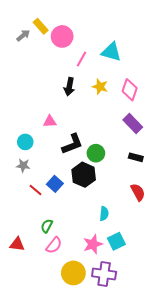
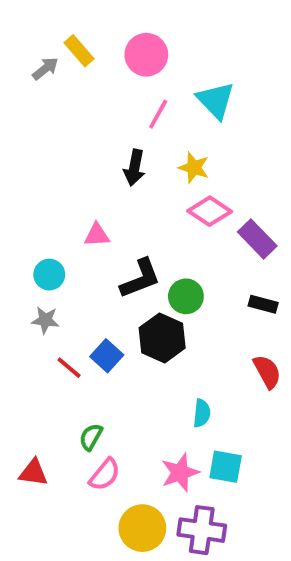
pink circle: (62, 36) -> (146, 55), moved
cyan triangle: (111, 52) -> (216, 100), turned 30
pink diamond: (130, 90) -> (210, 211), moved, turned -75
cyan square: (116, 241) -> (226, 467), turned 36

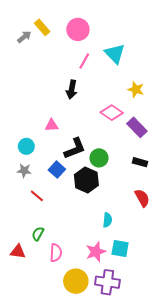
yellow star: (194, 168) -> (136, 89), moved
blue square: (107, 356) -> (57, 170), moved
green semicircle: (91, 437) -> (38, 234), moved
pink semicircle: (105, 475) -> (56, 253), turned -36

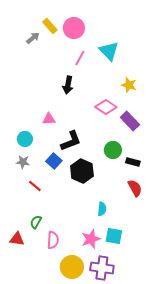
yellow rectangle: (42, 27) -> (50, 26), moved
gray arrow: (24, 37) -> (33, 38), moved
green circle: (99, 158) -> (113, 150), moved
black rectangle: (140, 162) -> (133, 162), moved

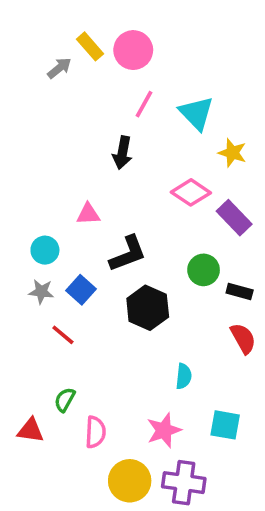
cyan triangle: (109, 51) -> (196, 113), moved
blue square: (54, 161) -> (81, 290), moved
cyan square: (114, 236) -> (225, 425), moved

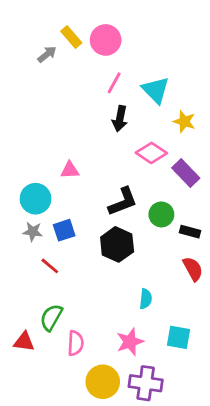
black arrow: (122, 153) -> (120, 119), moved
cyan circle: (45, 250) -> (36, 199), size x1.4
black L-shape: (128, 254) -> (123, 202), moved
blue square: (81, 290) -> (64, 230), turned 30
green semicircle: (65, 400) -> (51, 317), size x1.4

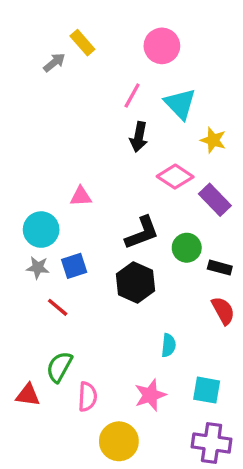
pink circle: (106, 40) -> (162, 46), moved
purple cross: (146, 383) -> (212, 443), moved

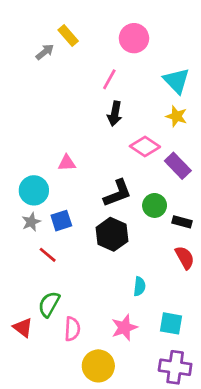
cyan triangle: (180, 104) -> (176, 81), moved
gray star: (38, 268) -> (31, 222), turned -30
red triangle: (28, 395) -> (23, 328), turned 30

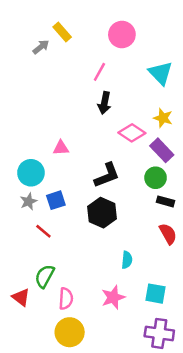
yellow star: (176, 116) -> (163, 118), moved
green circle: (155, 205) -> (156, 178), moved
yellow circle: (98, 366) -> (70, 332), moved

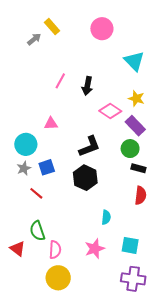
pink line: (99, 72) -> (60, 81), moved
red semicircle: (168, 234) -> (141, 195), turned 36
green semicircle: (45, 276) -> (37, 231), turned -48

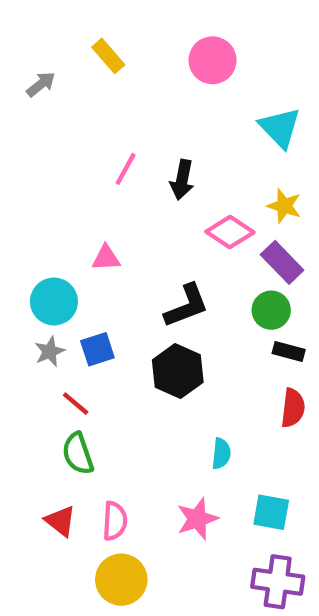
gray arrow: (34, 39) -> (41, 84), moved
green semicircle: (37, 231) -> (78, 454), moved
red triangle: (18, 249) -> (60, 521), moved

